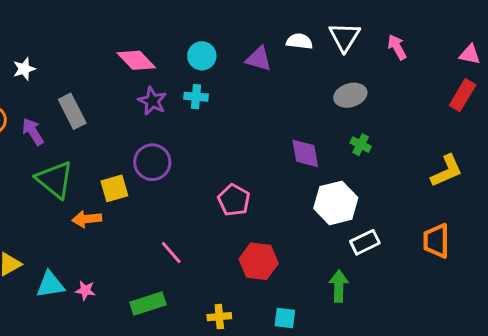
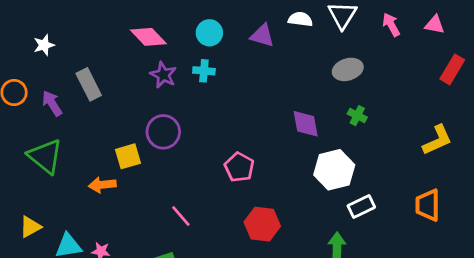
pink triangle: (470, 54) -> (435, 25), moved
green triangle: (55, 180) -> (45, 156), moved

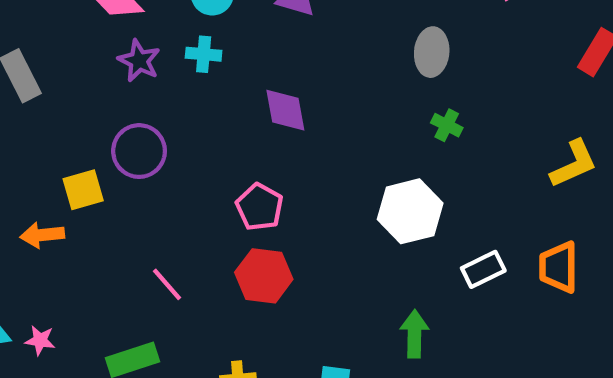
gray ellipse: (348, 69) -> (432, 52), turned -68
purple diamond: (306, 124) -> (285, 110), moved
white rectangle: (361, 206) -> (483, 269), moved
red hexagon: (262, 224) -> (264, 276), moved

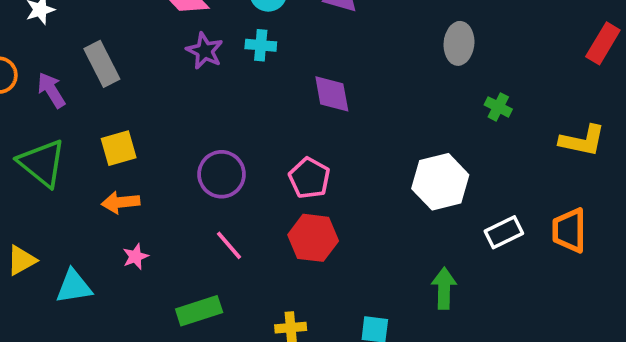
green cross: (447, 125) -> (498, 107), moved
purple circle: (139, 151) -> (222, 174), moved
yellow L-shape: (574, 164) -> (582, 141), turned 36
yellow square: (83, 190) -> (119, 148), moved
pink star: (40, 340) -> (135, 257), moved, turned -30

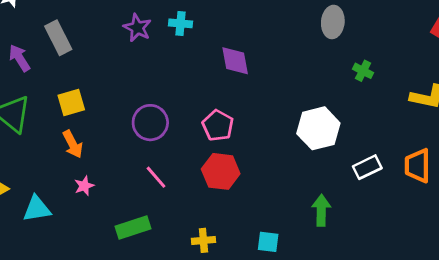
orange arrow: (121, 202) -> (73, 144), turned -112

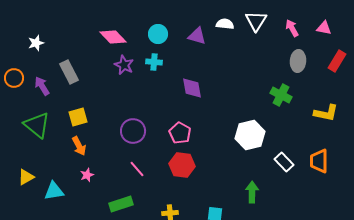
gray ellipse: (333, 22) -> (298, 61), moved
green cross: (363, 71) -> (281, 95), size x1.5
white rectangle: (367, 167) -> (284, 162), turned 72

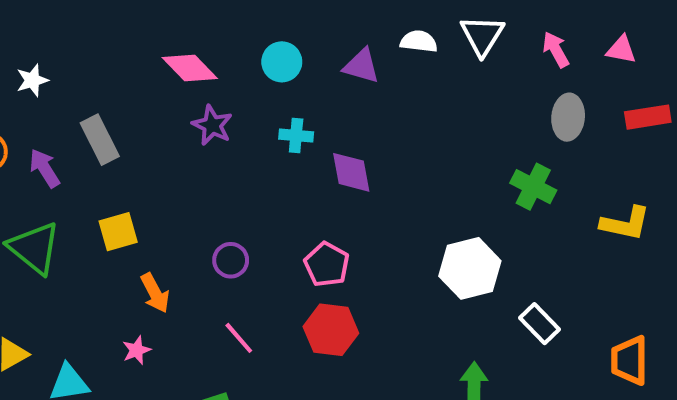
red rectangle: (337, 61) -> (648, 117), turned 50
cyan cross: (154, 62) -> (296, 135), moved
purple circle: (133, 131) -> (231, 260), size x0.7
orange arrow: (79, 146) -> (155, 293), moved
orange trapezoid: (319, 161) -> (629, 360), moved

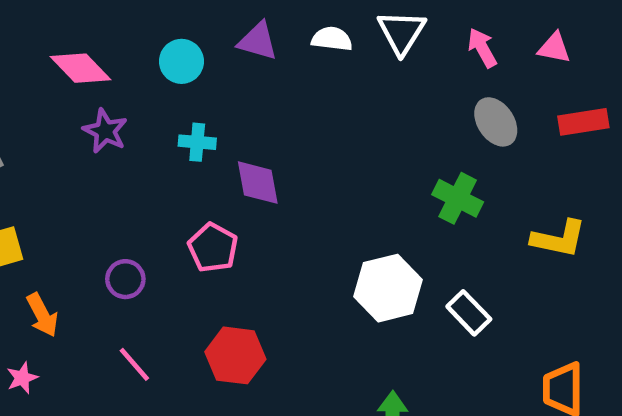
purple triangle: (362, 66) -> (258, 41), moved
gray ellipse: (568, 117) -> (496, 122), turned -39
pink pentagon: (327, 264) -> (213, 248), moved
white rectangle: (539, 324) -> (469, 313), moved

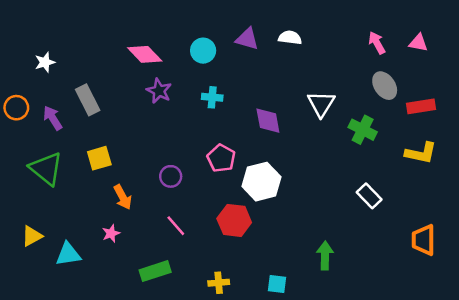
white triangle: (401, 32) -> (321, 104), moved
red rectangle: (583, 122) -> (421, 106), moved
purple diamond: (258, 183) -> (268, 121), moved
white hexagon: (388, 288) -> (261, 182), moved

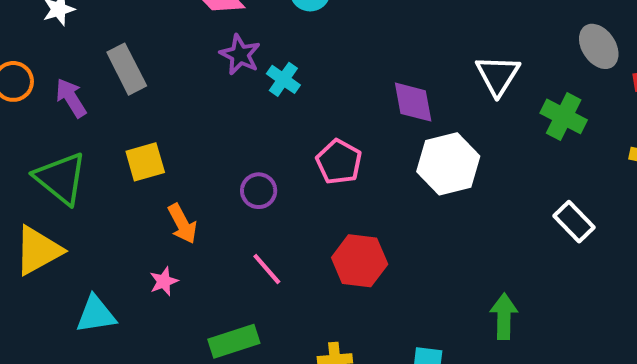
cyan cross: (212, 97) -> (283, 79), moved, turned 30
white hexagon: (261, 182) -> (448, 164), moved
yellow triangle: (32, 236) -> (38, 250), moved, size x1.5

